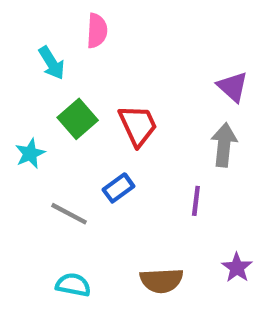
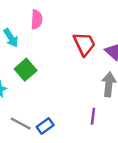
red trapezoid: (138, 125) -> (84, 44), moved
blue rectangle: (118, 188) -> (45, 126), moved

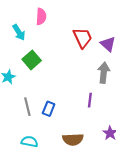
gray line: (21, 124) -> (27, 107), turned 48
blue rectangle: (45, 126) -> (49, 109), turned -32

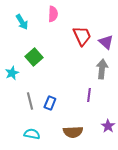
pink semicircle: (41, 16) -> (53, 14), moved
cyan arrow: (19, 32) -> (22, 22), moved

